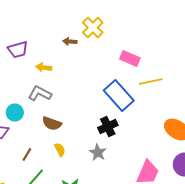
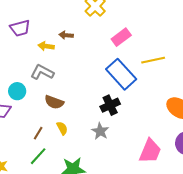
brown arrow: (70, 42) -> (66, 35), moved
pink rectangle: (130, 58) -> (121, 37), moved, turned -60
brown line: (27, 154) -> (38, 133), moved

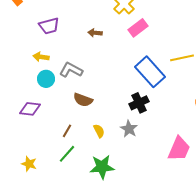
pink rectangle: (121, 37) -> (138, 28), moved
yellow arrow: (46, 46) -> (41, 57), moved
cyan circle: (17, 91) -> (46, 79), moved
yellow semicircle: (62, 128) -> (99, 131), moved

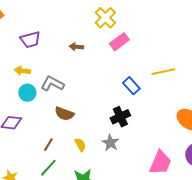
blue rectangle: (150, 72) -> (131, 86), size x0.6

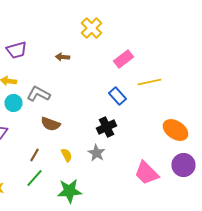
pink rectangle: (119, 42) -> (124, 59), moved
pink trapezoid: (160, 163) -> (146, 173), turned 112

